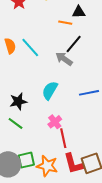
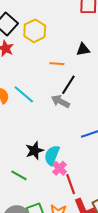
black triangle: (79, 12) -> (83, 49), moved
cyan semicircle: (50, 90) -> (52, 155), moved
black star: (18, 101) -> (35, 151), moved

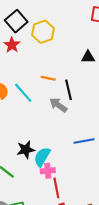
orange line: (57, 64) -> (48, 78), moved
black line: (68, 85) -> (69, 90), turned -54
pink cross: (60, 168) -> (48, 171), turned 32

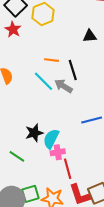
cyan line: (23, 93) -> (44, 81), moved

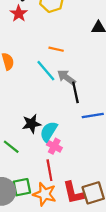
black line: (73, 70) -> (75, 92), moved
pink cross: (58, 152) -> (54, 146), turned 32
red line: (68, 169) -> (49, 170), moved

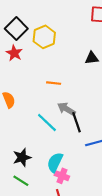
cyan line: (46, 71) -> (47, 123), moved
black star: (31, 124) -> (22, 157), moved

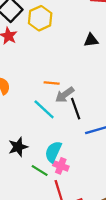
orange line: (54, 83) -> (52, 83), moved
gray arrow: (66, 109) -> (65, 95), turned -66
green line: (21, 181) -> (40, 171), moved

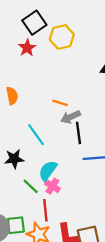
cyan line: (44, 109) -> (36, 135), moved

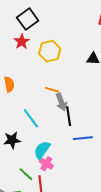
yellow hexagon: (62, 37) -> (50, 51), moved
gray arrow: (71, 117) -> (61, 102), turned -84
green line: (31, 186) -> (26, 174), moved

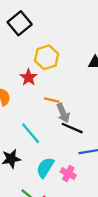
red star: (22, 42) -> (29, 77), moved
black line: (69, 116) -> (72, 128), turned -54
pink cross: (46, 164) -> (68, 174), moved

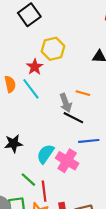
orange line: (52, 100) -> (83, 93), moved
cyan line: (31, 133) -> (31, 89), moved
pink cross: (68, 174) -> (67, 161), size x1.5

